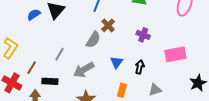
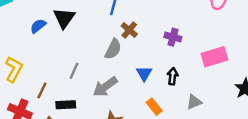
orange rectangle: (122, 90) -> (154, 107), turned -48

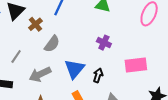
brown cross: (129, 30) -> (35, 24), moved
blue triangle: (144, 74) -> (75, 69), size x1.5

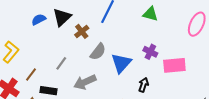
pink rectangle: (136, 65) -> (174, 65), moved
blue triangle: (75, 69) -> (121, 63), moved

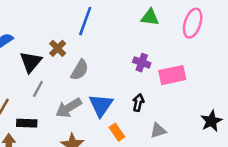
green triangle: (150, 14) -> (150, 17), moved
black triangle: (62, 17) -> (31, 62), moved
blue triangle: (121, 63) -> (101, 105), moved

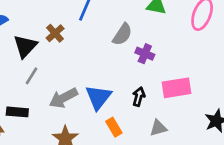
gray semicircle: (80, 70) -> (122, 34), moved
pink rectangle: (172, 75) -> (177, 88), moved

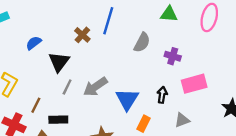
brown cross: (55, 33) -> (82, 35), moved
purple cross: (145, 54) -> (173, 56), moved
gray arrow: (63, 98) -> (95, 87), moved
orange rectangle: (114, 127) -> (144, 124), turned 63

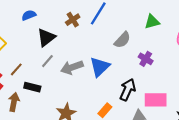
green triangle: (169, 14) -> (152, 22), turned -35
pink rectangle: (194, 84) -> (156, 100), moved
black arrow: (162, 95) -> (128, 90), size x1.5
blue triangle: (127, 99) -> (100, 67), moved

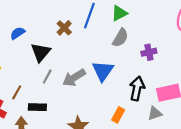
green triangle: (152, 22) -> (119, 13), moved
purple cross: (146, 59) -> (149, 52), turned -32

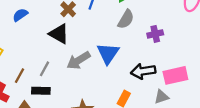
black triangle: (41, 52) -> (59, 34), moved, turned -40
gray line: (47, 77) -> (44, 69), moved
black arrow: (137, 88) -> (143, 71), turned -110

